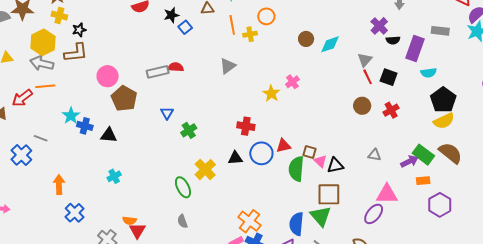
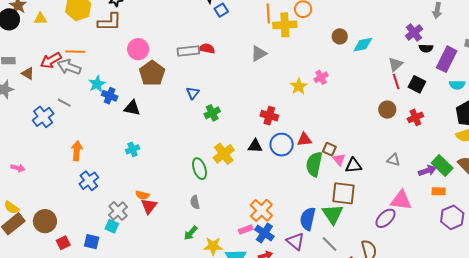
yellow cross: (250, 34) -> (285, 25), size x1.6
gray arrow: (42, 63) -> (69, 67), moved

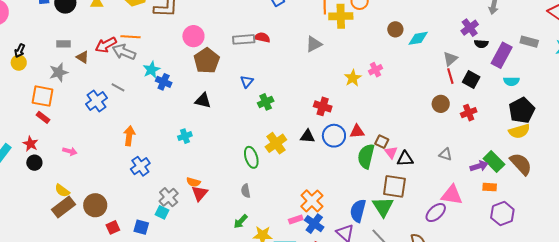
black triangle: (132, 108) -> (203, 101), moved

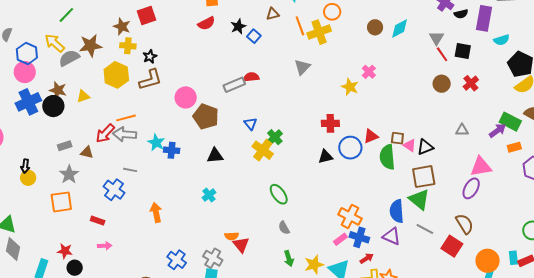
red rectangle: (43, 117) -> (98, 221), moved
yellow cross: (276, 143) -> (263, 150), moved
blue cross: (140, 166) -> (177, 260), moved
green arrow: (241, 221) -> (289, 258), turned -42

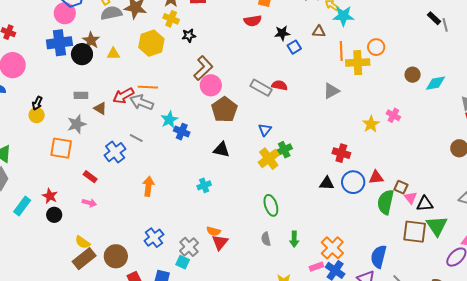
pink cross: (369, 72) -> (393, 115), turned -32
brown L-shape: (150, 80) -> (203, 68), moved, turned -45
gray rectangle: (234, 85) -> (261, 88), turned 35
green triangle: (419, 200) -> (437, 226), moved
green arrow: (289, 258) -> (294, 239), moved

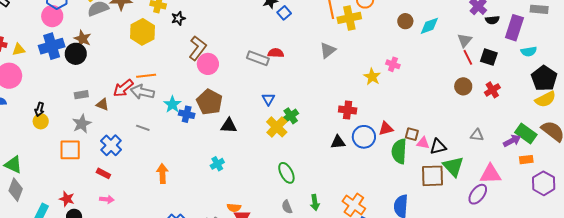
yellow triangle: (113, 54) -> (19, 50), moved
brown pentagon: (224, 110) -> (209, 102), moved
blue cross: (115, 152) -> (111, 145), moved
pink triangle: (411, 198) -> (423, 143), turned -32

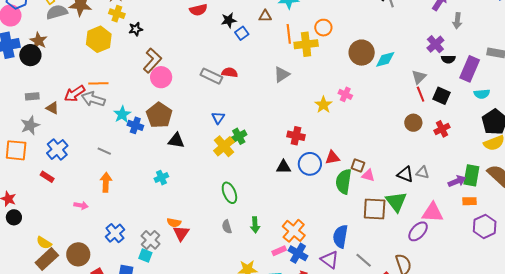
brown circle: (405, 21) -> (362, 53), size x1.6
gray line: (143, 128) -> (104, 151), moved
green rectangle: (526, 134) -> (471, 175), turned 60
black triangle: (438, 147) -> (405, 174), moved, turned 30
pink arrow: (107, 199) -> (81, 205), moved

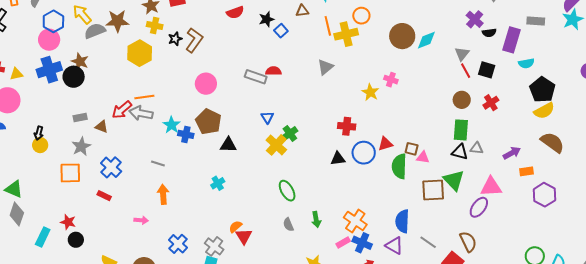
brown L-shape: (152, 60) -> (194, 40), moved
green rectangle: (471, 175) -> (461, 130), moved
orange semicircle: (174, 223) -> (235, 227), turned 136

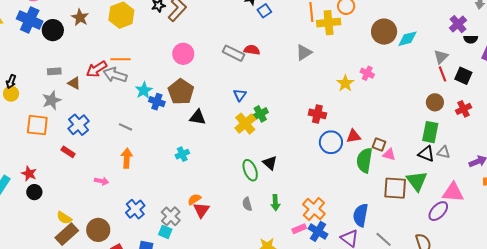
brown star: (80, 61) -> (80, 17), moved
blue cross: (49, 70) -> (30, 20), turned 35
black triangle: (338, 159) -> (270, 163), moved, turned 42

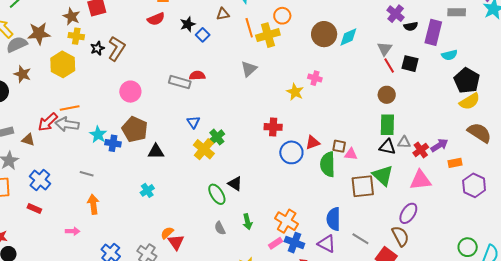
red cross: (463, 109) -> (421, 150), moved
purple ellipse: (438, 211) -> (408, 213), moved

